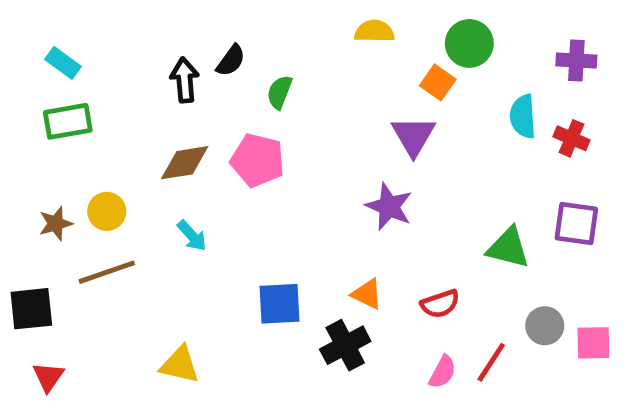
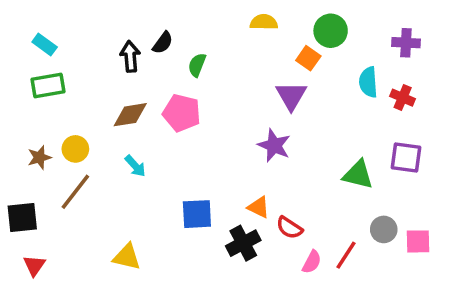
brown line: (107, 272) -> (75, 192), turned -33
red semicircle: (440, 304) -> (289, 228), moved, turned 52

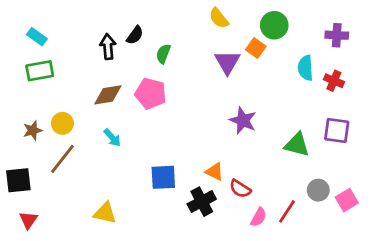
yellow semicircle: (264, 22) -> (219, 18), turned -130
purple triangle: (291, 96) -> (227, 62), moved
purple star: (274, 146) -> (243, 120), moved
pink square: (418, 241) -> (347, 200), turned -30

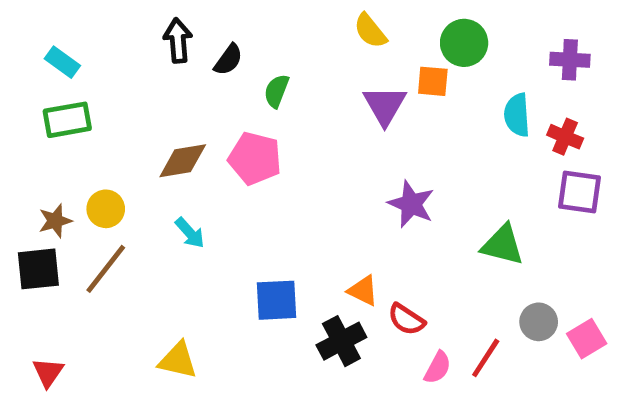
black arrow: (108, 47) -> (178, 40), moved
orange square: (256, 48) -> (433, 81), turned -30
purple square: (337, 130) -> (579, 192), moved
black square: (18, 180) -> (38, 269), moved

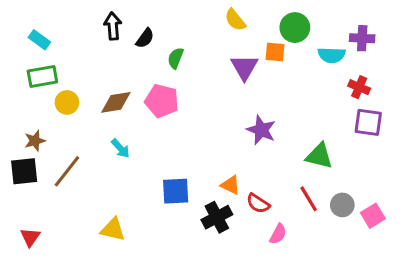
cyan semicircle: (517, 115) -> (332, 55), moved, turned -84
yellow circle: (106, 209) -> (67, 102), moved
red line: (486, 358) -> (309, 199), moved, turned -64

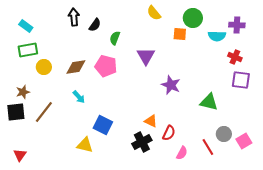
purple triangle: (244, 67) -> (146, 56), moved
blue square: (176, 191) -> (103, 125), moved, turned 30
red line: (309, 199) -> (208, 147), moved
red semicircle: (258, 203) -> (169, 133), turned -98
yellow triangle: (113, 229) -> (85, 145), moved

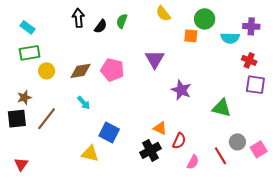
green semicircle: (115, 38) -> (122, 21), moved

